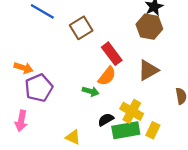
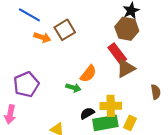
red rectangle: (112, 54) -> (117, 53), moved
orange arrow: (24, 68) -> (42, 37), moved
yellow cross: (132, 111) -> (111, 106), turned -30

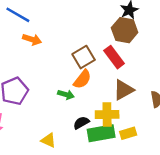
brown square: (65, 30) -> (84, 57), moved
brown triangle: (126, 68) -> (123, 90), moved
yellow rectangle: (130, 123) -> (128, 133), turned 48

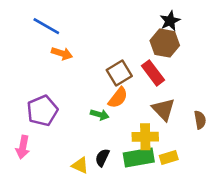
brown triangle: (123, 90) -> (163, 109), turned -45
black semicircle: (81, 123) -> (102, 158), moved, turned -35

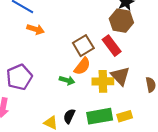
yellow cross: (145, 137) -> (103, 81), moved

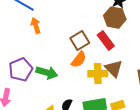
orange arrow: (36, 29) -> (36, 26), turned -126
green arrow: (67, 80) -> (47, 73), moved, size x1.5

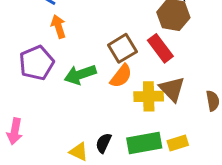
purple pentagon: (21, 70) -> (37, 63), moved
green arrow: (47, 73) -> (80, 75), moved, turned 145

